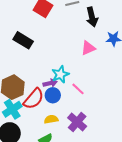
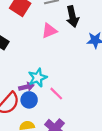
pink triangle: (88, 48) -> (49, 31), moved

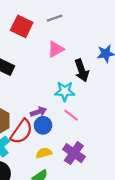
black arrow: (72, 17) -> (82, 70), moved
cyan star: (38, 78) -> (65, 91), moved, turned 30

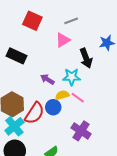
gray line: (55, 18) -> (71, 21), moved
purple arrow: (39, 112) -> (47, 79), moved, turned -128
yellow semicircle: (44, 153) -> (62, 95), moved

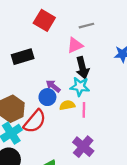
black rectangle: (17, 56) -> (23, 57), turned -48
black arrow: (86, 58) -> (82, 68), moved
pink line: (78, 98) -> (84, 110), turned 48
blue circle: (53, 107) -> (47, 97), moved

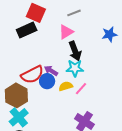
black rectangle: (23, 57) -> (27, 30), moved
pink line: (84, 110) -> (81, 89), turned 48
red semicircle: (35, 121) -> (32, 75), moved, turned 30

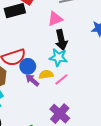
purple arrow: (51, 71) -> (32, 80), moved

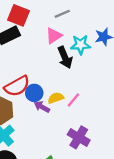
cyan star: (58, 57) -> (80, 45), moved

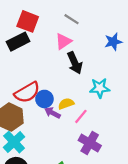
gray line: (62, 14) -> (71, 19), turned 56
cyan star: (80, 45) -> (100, 88), moved
pink line: (73, 100) -> (81, 116), moved

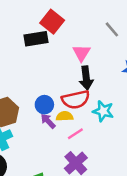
gray line: (71, 19) -> (112, 29), moved
pink triangle: (63, 41) -> (81, 53), turned -42
red semicircle: (27, 92) -> (76, 100), moved

